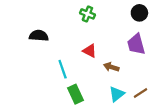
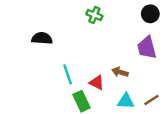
red triangle: (90, 51) -> (97, 83), moved
cyan triangle: (117, 94) -> (126, 101), turned 42

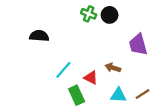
black circle: (150, 14) -> (110, 15), moved
cyan line: (68, 74) -> (63, 70), turned 60

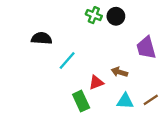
cyan line: (63, 70) -> (67, 60), moved
red triangle: (91, 78) -> (96, 82), turned -48

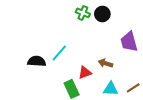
black semicircle: (42, 38) -> (37, 61), moved

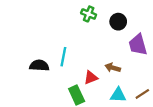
black circle: (102, 14) -> (118, 22), moved
cyan line: (59, 53) -> (63, 57), turned -30

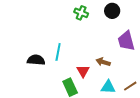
black circle: (118, 22) -> (112, 11), moved
red triangle: (91, 78) -> (83, 71), turned -40

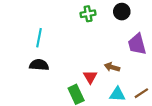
green cross: (81, 13) -> (88, 14), turned -32
cyan line: (58, 52) -> (39, 38), moved

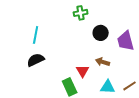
black circle: (122, 12) -> (101, 33), moved
black semicircle: (39, 65) -> (36, 60), turned -30

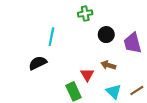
cyan line: (36, 35) -> (51, 37), moved
cyan triangle: (108, 87) -> (114, 91), turned 42

